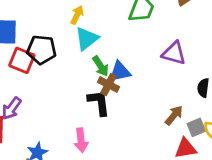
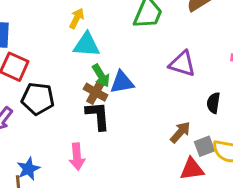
cyan triangle: (87, 39) -> (86, 45), turned 40
black pentagon: (41, 50) -> (38, 99), moved
brown cross: (109, 84) -> (96, 92), moved

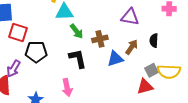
blue triangle: (122, 82) -> (115, 59), moved
brown cross: (96, 92) -> (100, 39), moved, turned -35
brown arrow: (180, 132) -> (132, 47), moved

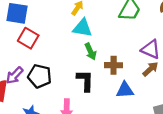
brown arrow: (132, 47) -> (150, 69), moved
black pentagon: (36, 52) -> (40, 76), moved

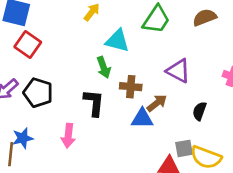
cyan triangle: (82, 28) -> (117, 41), moved
brown arrow: (150, 69) -> (157, 103), moved

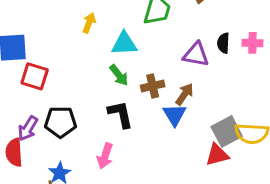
black semicircle: (199, 111) -> (223, 43), moved
blue triangle: (142, 119) -> (175, 115), turned -45
pink arrow: (68, 136) -> (105, 156), turned 30
gray square: (184, 148) -> (227, 131), size x1.5

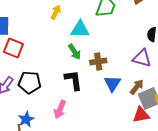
purple triangle: (196, 55) -> (142, 58), moved
brown arrow: (185, 94) -> (137, 87), moved

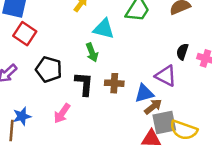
brown cross: (98, 61) -> (114, 83), moved
black pentagon: (30, 82) -> (49, 69), moved
blue triangle: (112, 83) -> (144, 93), moved, turned 30

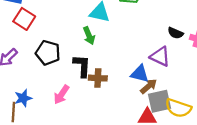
black semicircle: (182, 52) -> (175, 33), turned -84
brown cross: (114, 83) -> (98, 78), moved
blue triangle: (144, 93) -> (140, 74), turned 30

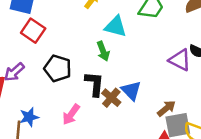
purple triangle: (160, 57) -> (180, 60), moved
blue triangle: (140, 74) -> (131, 91), moved, turned 30
brown cross: (98, 78) -> (111, 98), turned 36

